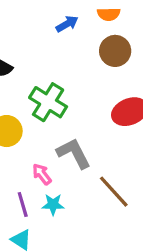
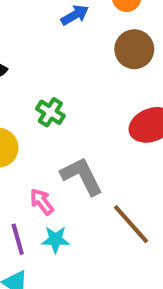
green cross: (48, 102) -> (50, 112), size x0.6

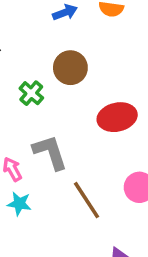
brown circle: (134, 49) -> (70, 68), moved

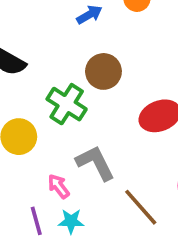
green cross: (31, 93) -> (67, 104), size x1.5

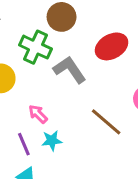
gray L-shape: (95, 163) -> (70, 70), moved

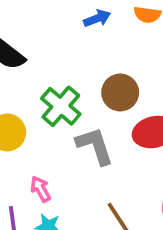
brown circle: (62, 17) -> (120, 92), moved

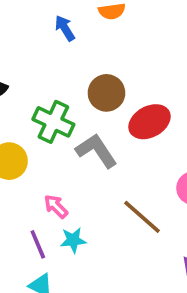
blue arrow: (97, 18) -> (65, 28), turned -85

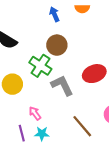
brown circle: (106, 93) -> (57, 45), moved

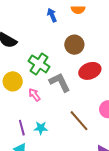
brown circle: (57, 45) -> (74, 45), moved
pink arrow: (35, 113) -> (34, 95), moved

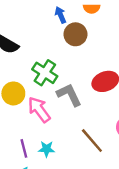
brown circle: (74, 45) -> (75, 34), moved
pink arrow: (34, 95) -> (39, 110), size x1.6

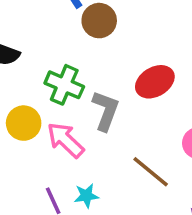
gray L-shape: (69, 95) -> (106, 111), turned 56

